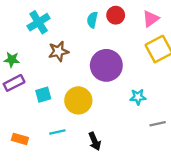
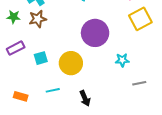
brown star: (58, 51) -> (38, 19), moved
green star: (12, 60) -> (14, 17), moved

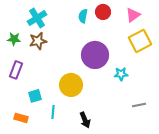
purple rectangle: (16, 48) -> (16, 70), turned -42
cyan square: (41, 58) -> (35, 96), moved
cyan star: (122, 60) -> (121, 74), moved
cyan line: (53, 90) -> (53, 112), turned -72

